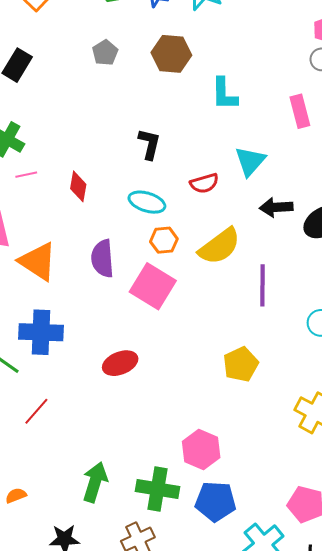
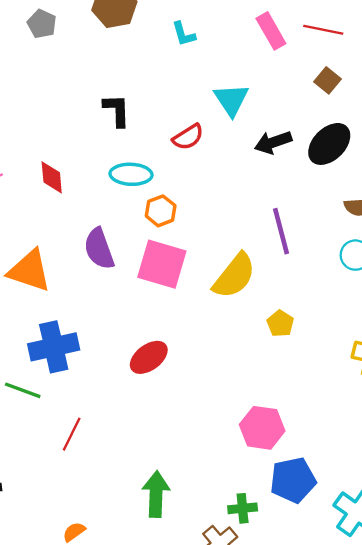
cyan L-shape: (224, 94) -> (184, 34), size x0.7
yellow semicircle: (220, 246) -> (234, 276), moved
yellow pentagon: (241, 364) -> (280, 324), size x0.7
green cross: (158, 489) -> (243, 508), moved, size x0.6

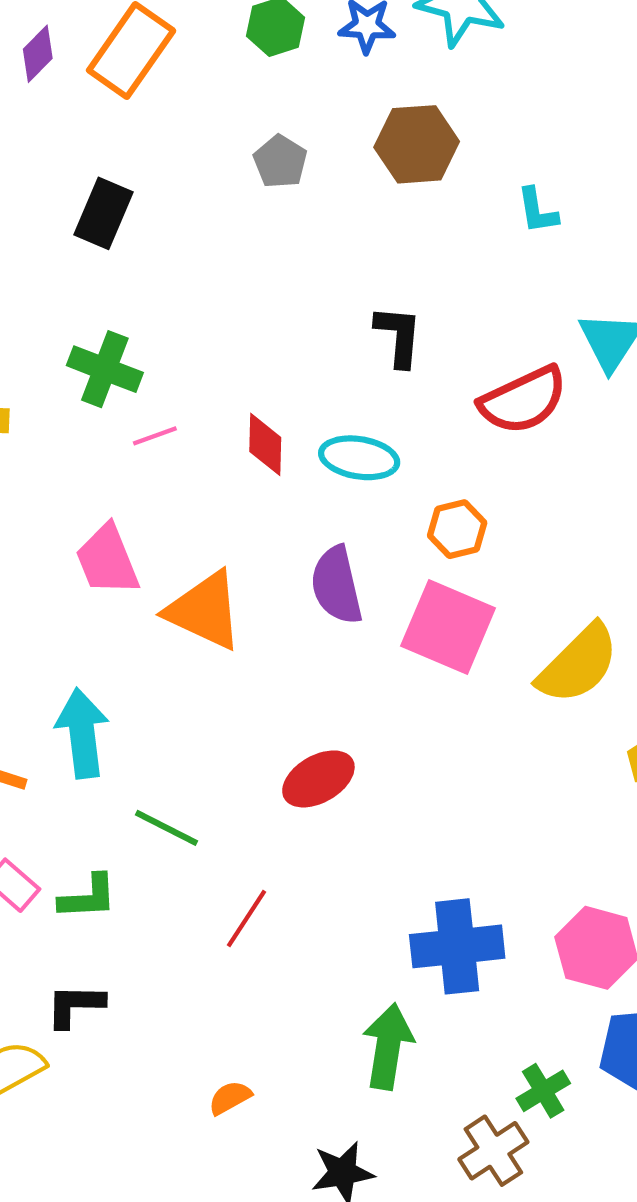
red semicircle: (188, 137) -> (523, 400), size x1.5
cyan ellipse: (131, 174) -> (359, 458), moved
blue cross: (54, 347) -> (457, 946), moved
red ellipse: (149, 357) -> (318, 779), moved
green cross: (243, 508) -> (543, 1091), turned -32

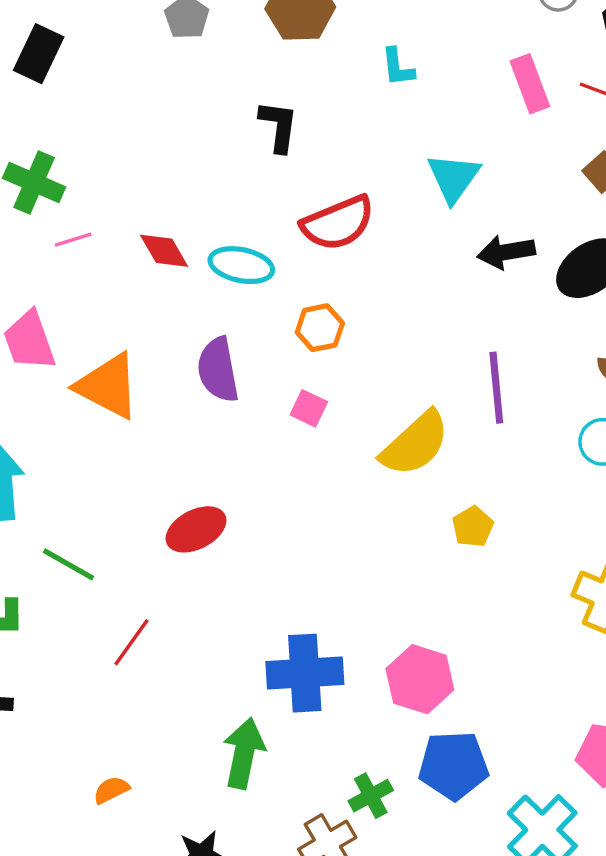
black L-shape: (398, 336) -> (279, 126), moved
red semicircle: (523, 400) -> (338, 223), moved
red diamond: (265, 444) -> (164, 251), turned -34
pink square: (448, 627) -> (309, 408), size x0.5

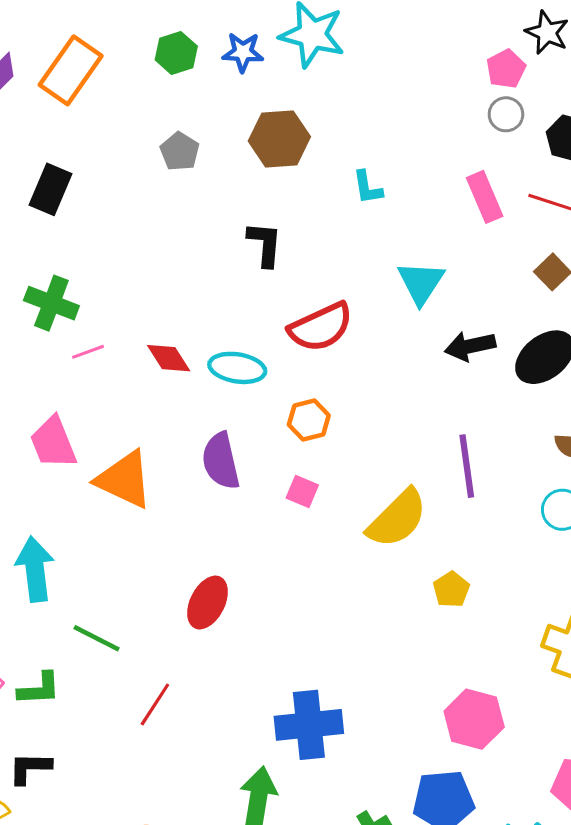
red ellipse: (196, 529) -> (208, 603), turned -33
pink hexagon: (420, 679) -> (474, 719), moved

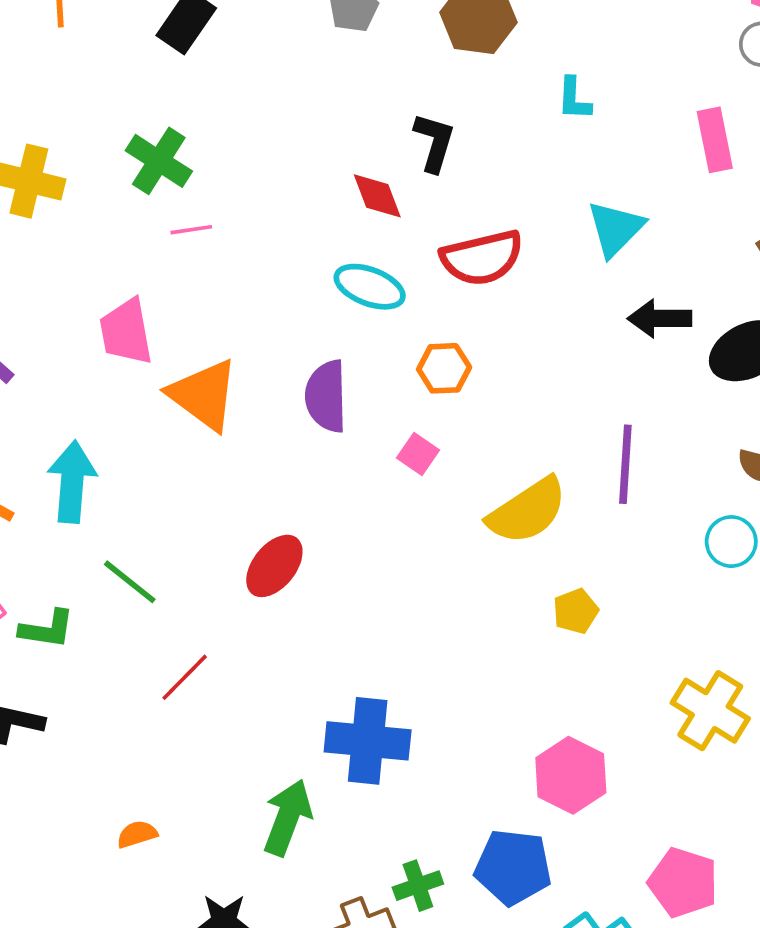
red diamond: (169, 358) -> (377, 196), moved

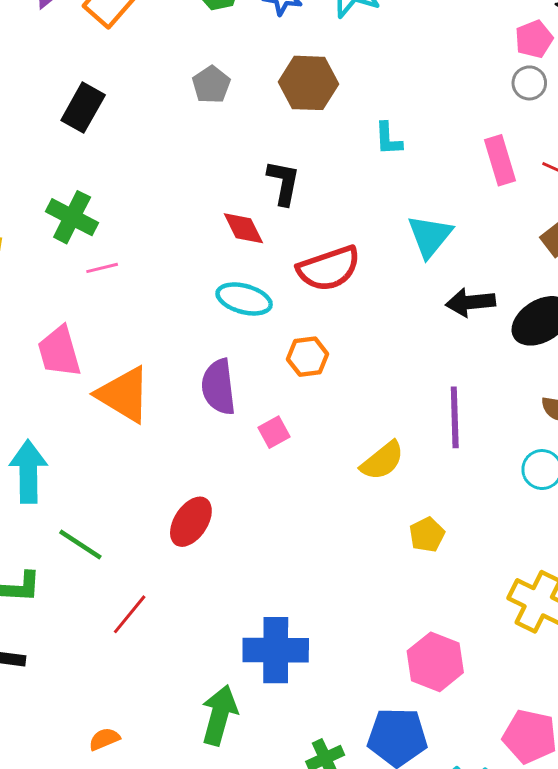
pink square: (418, 454) -> (274, 432), moved, turned 32
yellow semicircle: (527, 511) -> (382, 461), size x0.7

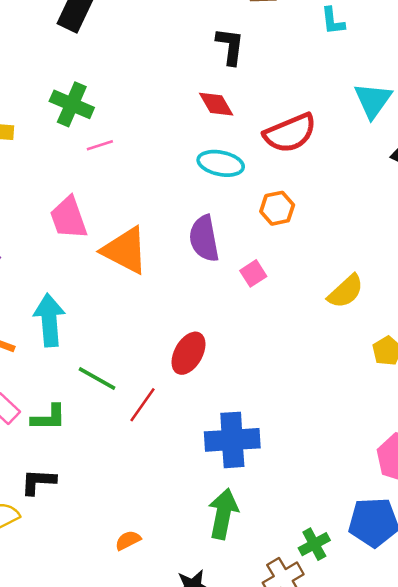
black L-shape: (284, 183) -> (230, 46), moved
red line: (130, 614) -> (142, 405), moved
blue cross: (276, 650) -> (232, 440), moved

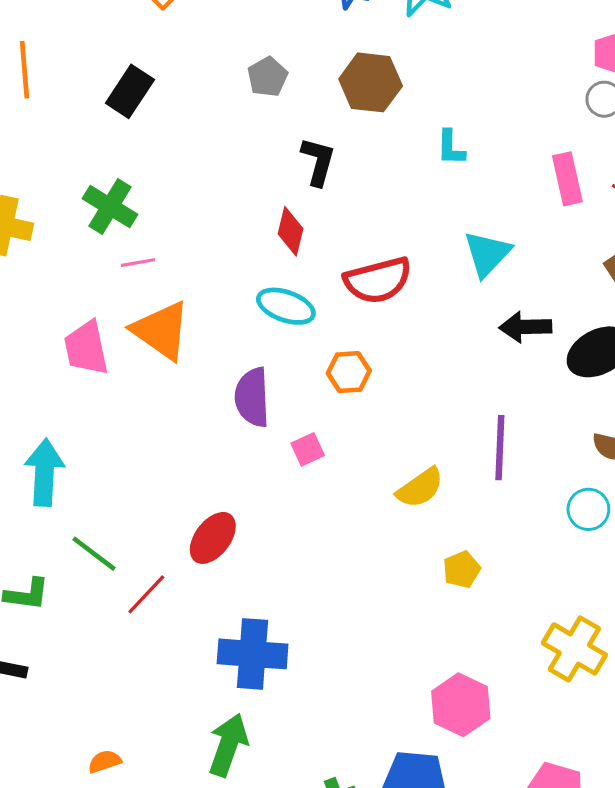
red diamond: (216, 104) -> (291, 231), turned 36
orange triangle: (125, 250) -> (161, 331), moved

